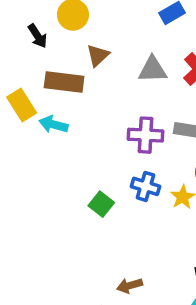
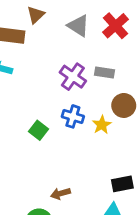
gray triangle: (153, 70) -> (78, 26), turned 35
purple cross: (146, 135) -> (73, 77), turned 32

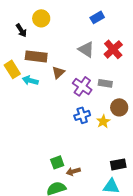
brown triangle: (36, 15) -> (58, 72), moved
blue cross: (73, 116) -> (82, 115), turned -35
green square: (38, 130) -> (57, 162), moved, turned 32

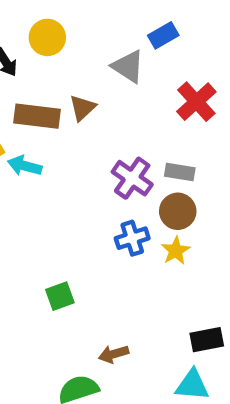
gray triangle: (86, 49) -> (128, 66), moved
brown triangle: (58, 72) -> (83, 108), moved
brown circle: (119, 107) -> (178, 211), moved
green square: (57, 162) -> (60, 296), moved

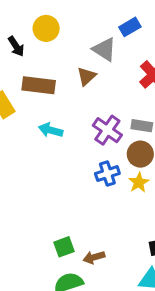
brown triangle: (83, 108) -> (86, 76), moved
cyan arrow: (25, 166) -> (51, 130), moved
green square: (60, 296) -> (64, 247), moved

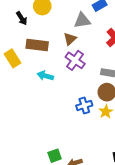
gray triangle: (104, 49) -> (82, 20), turned -42
purple cross: (107, 130) -> (75, 60), moved

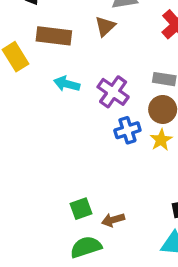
purple cross: (75, 60) -> (113, 92), moved

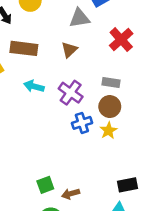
brown triangle: (105, 26) -> (69, 50), moved

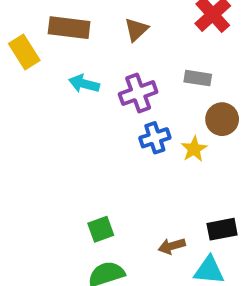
purple cross: (71, 93) -> (138, 93), turned 35
brown circle: (110, 107) -> (222, 119), moved
brown arrow: (71, 194) -> (172, 246), moved

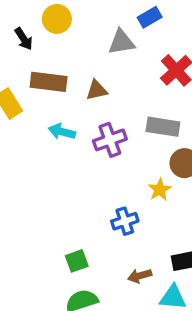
brown triangle: (136, 30) -> (97, 90), moved, turned 30
gray rectangle: (198, 78) -> (163, 127), size x1.4
blue cross: (155, 138) -> (125, 221), moved

